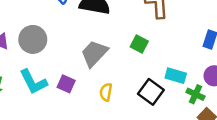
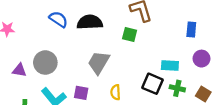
green square: (139, 44) -> (130, 35), moved
green cross: (196, 94) -> (177, 88), moved

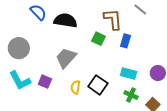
blue rectangle: (191, 29) -> (125, 41), moved
black square: (153, 84) -> (98, 85), moved

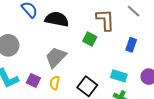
blue rectangle: (125, 41) -> (131, 45), moved
yellow semicircle: (76, 87) -> (55, 83), moved

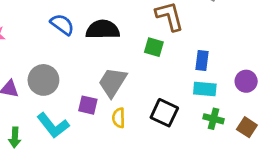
blue rectangle: (131, 45) -> (202, 60), moved
purple square: (33, 80) -> (88, 105), moved

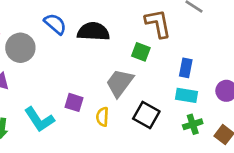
gray circle: (43, 80) -> (20, 48), moved
gray trapezoid: (113, 82) -> (120, 83), moved
green cross: (214, 119) -> (193, 124), turned -36

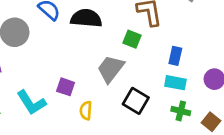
yellow semicircle: (102, 117) -> (86, 111), moved
green cross: (193, 124) -> (181, 111), turned 30

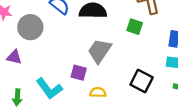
gray trapezoid: (111, 69) -> (100, 51), moved
yellow semicircle: (86, 111) -> (98, 92), turned 91

